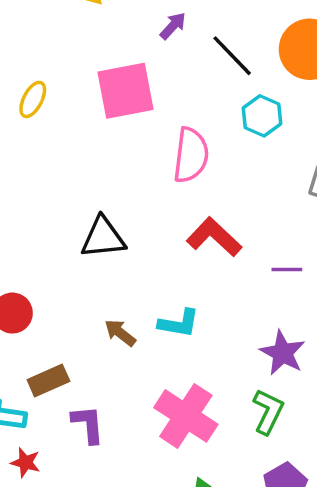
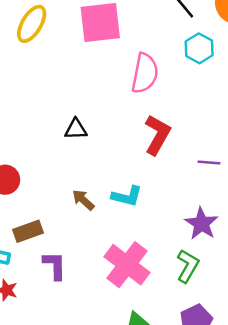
yellow ellipse: (33, 99) -> (32, 24), size x1.4
red L-shape: (214, 237) -> (157, 135), turned 72
black triangle: (103, 238) -> (76, 129), size x0.7

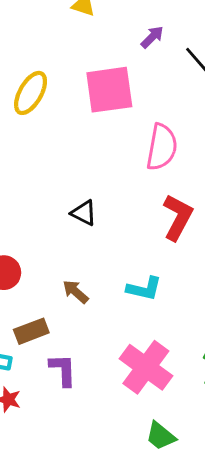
black triangle: (76, 129) -> (84, 213), turned 30
brown arrow: (83, 200) -> (75, 292), moved

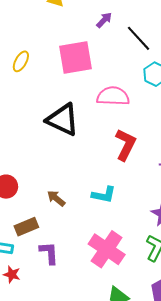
yellow ellipse: (31, 93) -> (21, 61), size x0.7
pink semicircle: (162, 147) -> (113, 96), turned -96
black triangle: (84, 213) -> (63, 120), moved, size x1.8

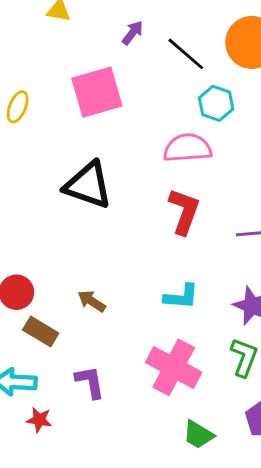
pink semicircle: (113, 96) -> (187, 148), moved
cyan L-shape: (104, 195) -> (181, 297), moved
brown rectangle: (26, 227) -> (41, 331), moved, turned 60

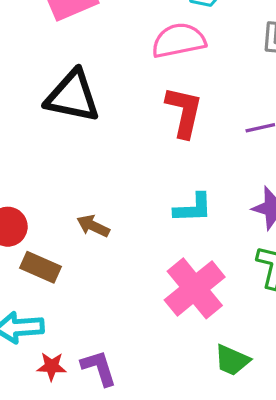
pink cross: (174, 367) -> (195, 288), turned 30
purple L-shape: (90, 382) -> (99, 368), moved

